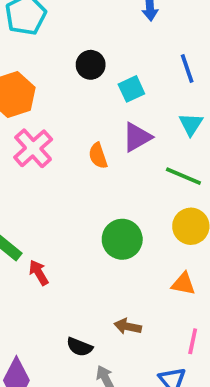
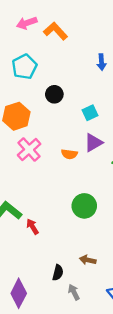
black circle: (91, 65) -> (54, 94), moved
orange semicircle: (98, 156) -> (69, 154), turned -63
black semicircle: (79, 347) -> (58, 273), turned -98

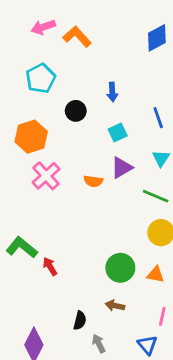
blue arrow: (102, 62) -> (112, 92), moved
green circle: (84, 206) -> (120, 268), moved

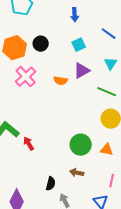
black circle: (76, 111) -> (41, 44), moved
blue line: (158, 118) -> (109, 34), turned -35

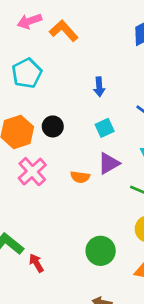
green circle: (81, 145) -> (101, 251), moved

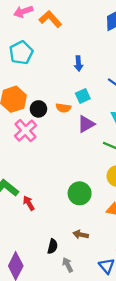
black circle: (53, 126) -> (38, 109), moved
orange semicircle: (80, 177) -> (63, 108), moved

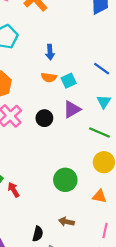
blue arrow: (78, 63) -> (50, 52), moved
orange semicircle: (63, 108) -> (49, 77), moved
black circle: (38, 109) -> (44, 118), moved

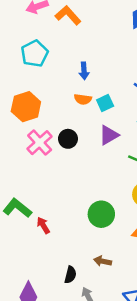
black circle: (44, 118) -> (68, 139), moved

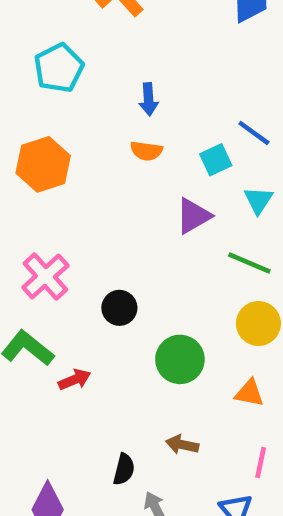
cyan square: (105, 103) -> (216, 160), moved
black circle: (68, 139) -> (119, 308), moved
pink cross: (40, 143) -> (45, 276), moved
red arrow: (43, 225) -> (75, 380), turned 98

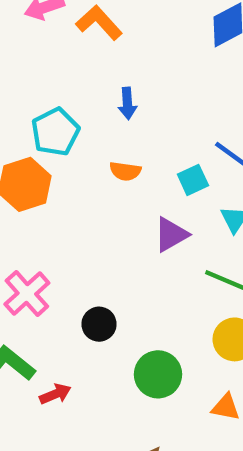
cyan pentagon: (59, 68) -> (55, 132), moved
blue arrow: (149, 99) -> (127, 103), moved

